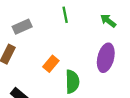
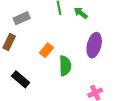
green arrow: (108, 21) -> (81, 13), moved

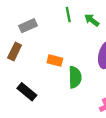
orange rectangle: (46, 50) -> (55, 60), turned 64

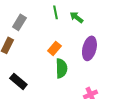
gray rectangle: (28, 26) -> (19, 22), turned -35
orange rectangle: (55, 60) -> (54, 48), moved, turned -64

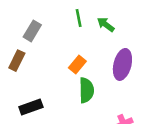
black rectangle: (18, 81) -> (31, 107), turned -60

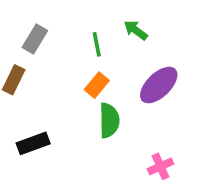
green line: (79, 18) -> (97, 44), moved
purple ellipse: (122, 64) -> (159, 85), turned 32

